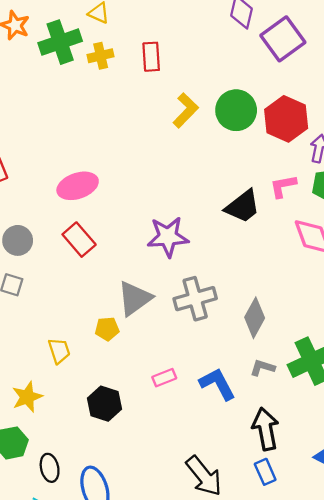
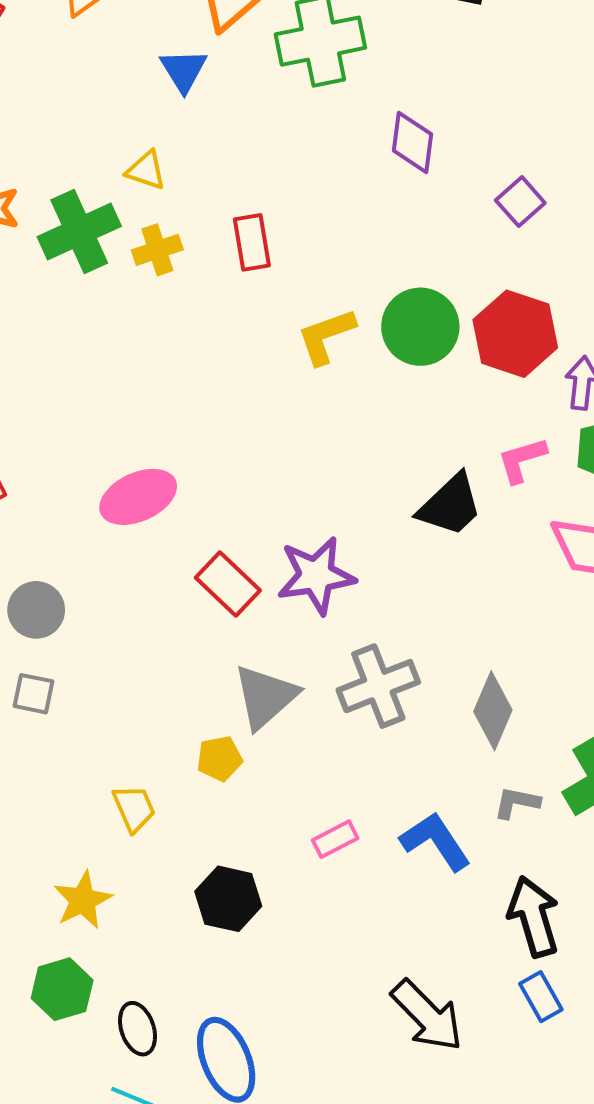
purple square: (283, 39) -> (520, 202), moved, size x0.6
yellow L-shape: (186, 110) -> (326, 336), turned -148
red rectangle: (79, 240) -> (228, 584), moved

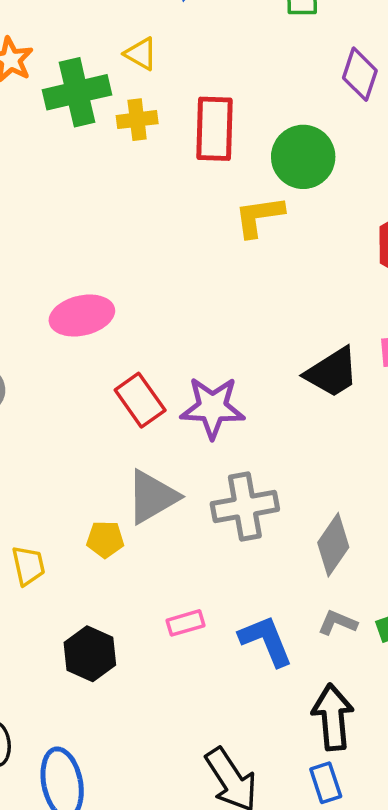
red rectangle: (252, 242) -> (214, 129), size x1.4
green circle: (420, 327) -> (303, 157), moved

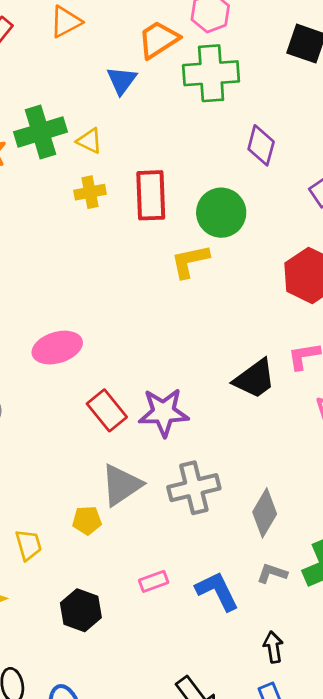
green cross: (77, 92) -> (40, 132), moved
black arrow: (333, 717) -> (273, 647), size x0.6

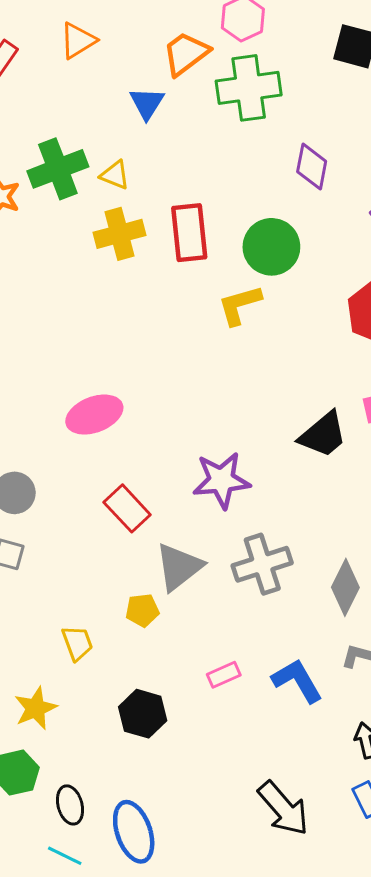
yellow cross: (90, 192) -> (119, 234), size x1.4
red rectangle: (107, 410) -> (127, 508), moved

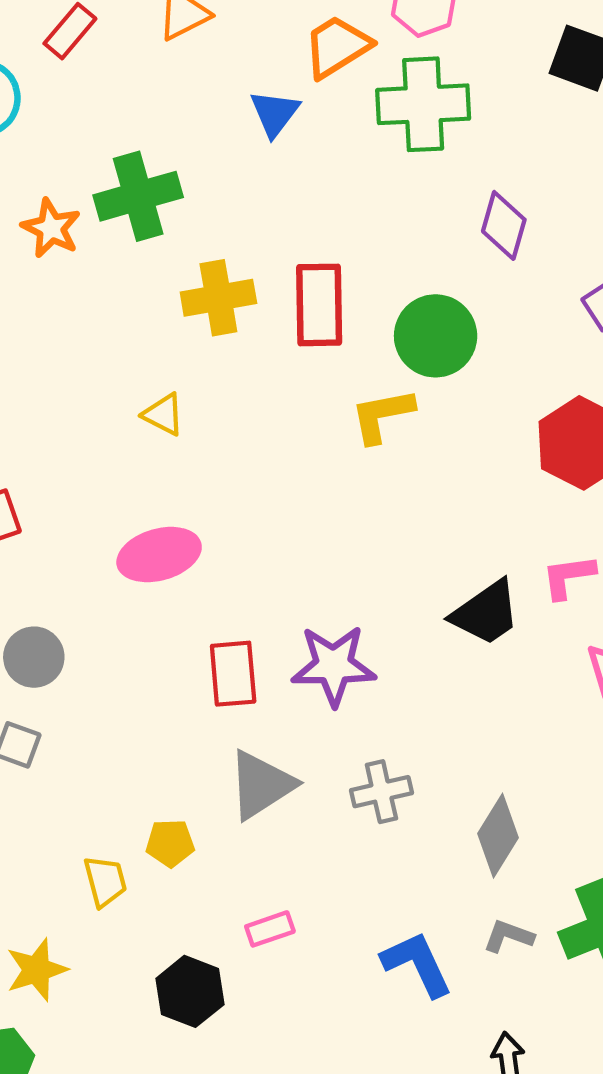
yellow triangle: (115, 175) -> (163, 415), moved
red rectangle: (127, 508) -> (233, 674), moved, turned 33
gray cross: (262, 564) -> (381, 792), size x0.7
yellow pentagon: (142, 610) -> (170, 843), moved
pink rectangle: (224, 675) -> (270, 929), moved

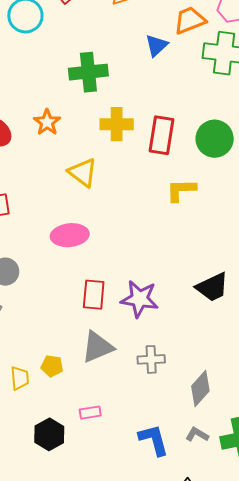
orange star: (51, 228) -> (47, 122), moved
green circle: (436, 336) -> (215, 139), moved
yellow triangle: (163, 415) -> (83, 172), size x1.5

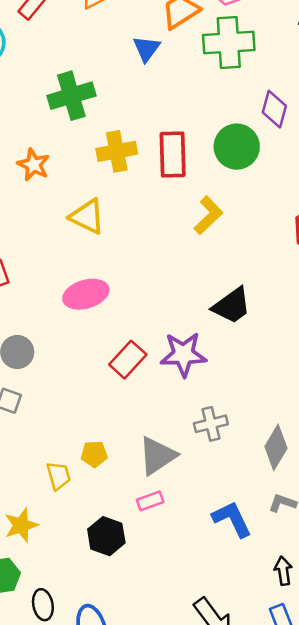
yellow L-shape: (181, 190) -> (208, 215), turned 148
black trapezoid: (212, 287) -> (232, 306), moved
red rectangle: (94, 295) -> (128, 360), turned 48
gray triangle: (98, 347) -> (157, 456), moved

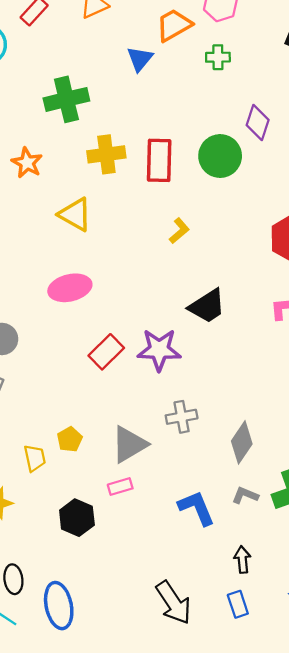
green cross: (229, 43) -> (218, 57), size x0.5
yellow L-shape: (208, 215) -> (179, 231), moved, size x0.7
yellow pentagon: (94, 454) -> (70, 439), turned -30

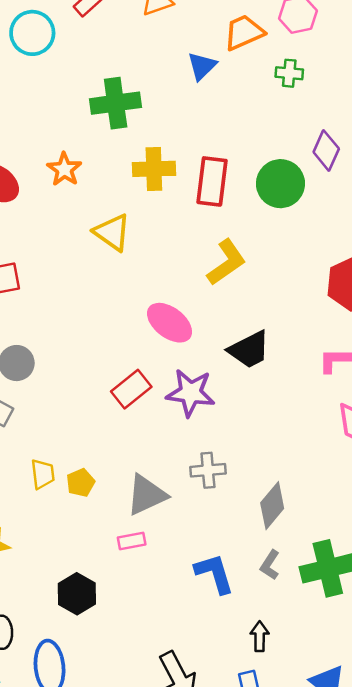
yellow L-shape: (179, 231) -> (226, 262), size x1.6
pink ellipse: (70, 288) -> (170, 323), moved, turned 45
yellow trapezoid: (35, 458) -> (43, 474), moved
gray L-shape: (245, 495) -> (270, 565), turned -85
black hexagon: (77, 518) -> (77, 594), moved

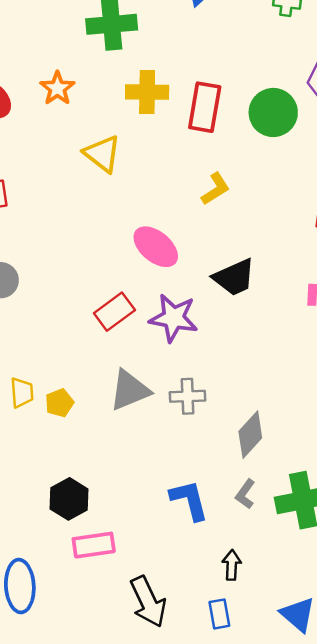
yellow L-shape: (226, 262) -> (215, 189), size x0.7
gray triangle: (146, 495) -> (130, 390), moved
pink rectangle: (132, 541) -> (94, 545), moved, size x1.5
black hexagon: (77, 594) -> (69, 499), moved

